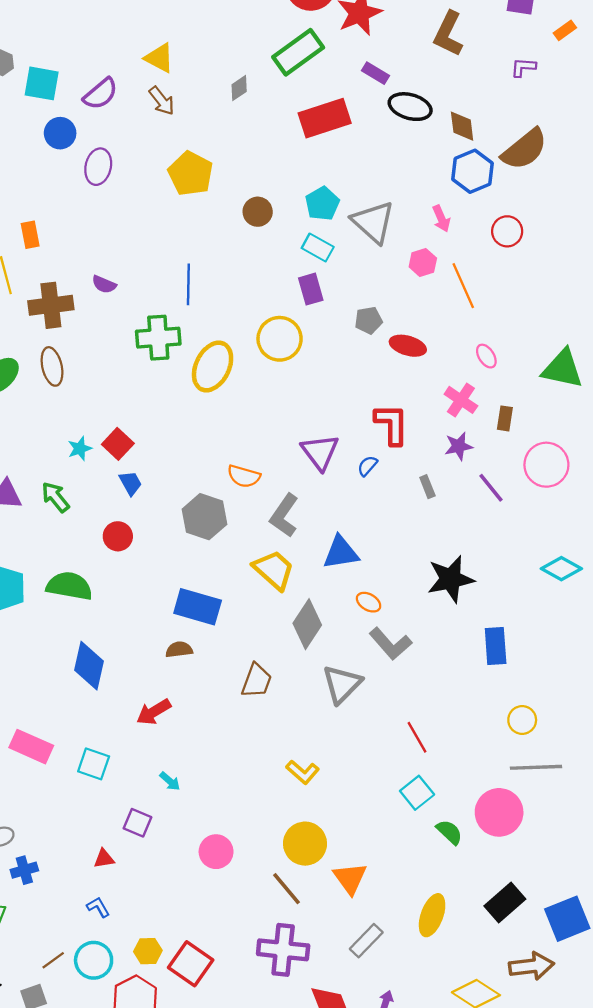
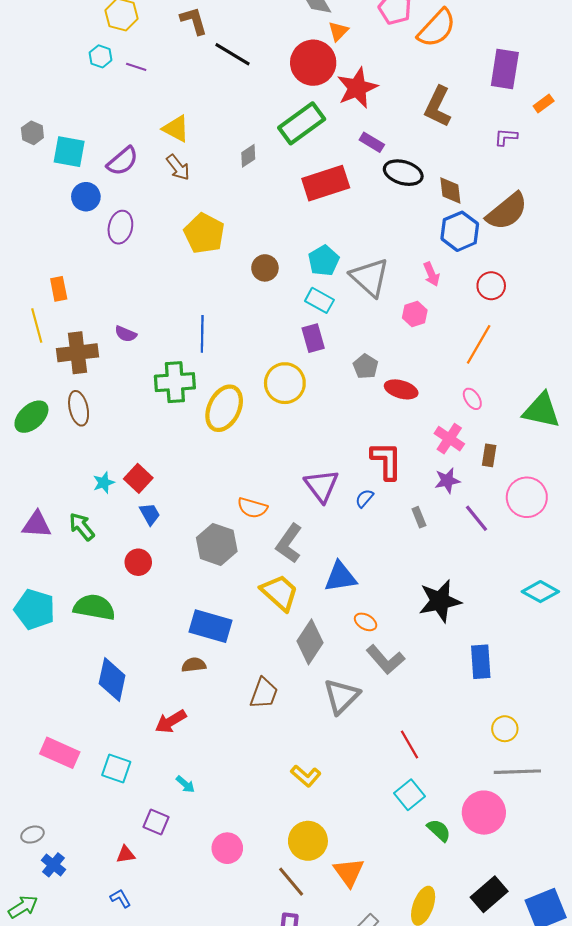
orange line: (463, 286) -> (479, 344), moved, turned 54
gray pentagon: (369, 320) -> (366, 366), turned -30
blue cross: (24, 870) -> (53, 865), turned -35

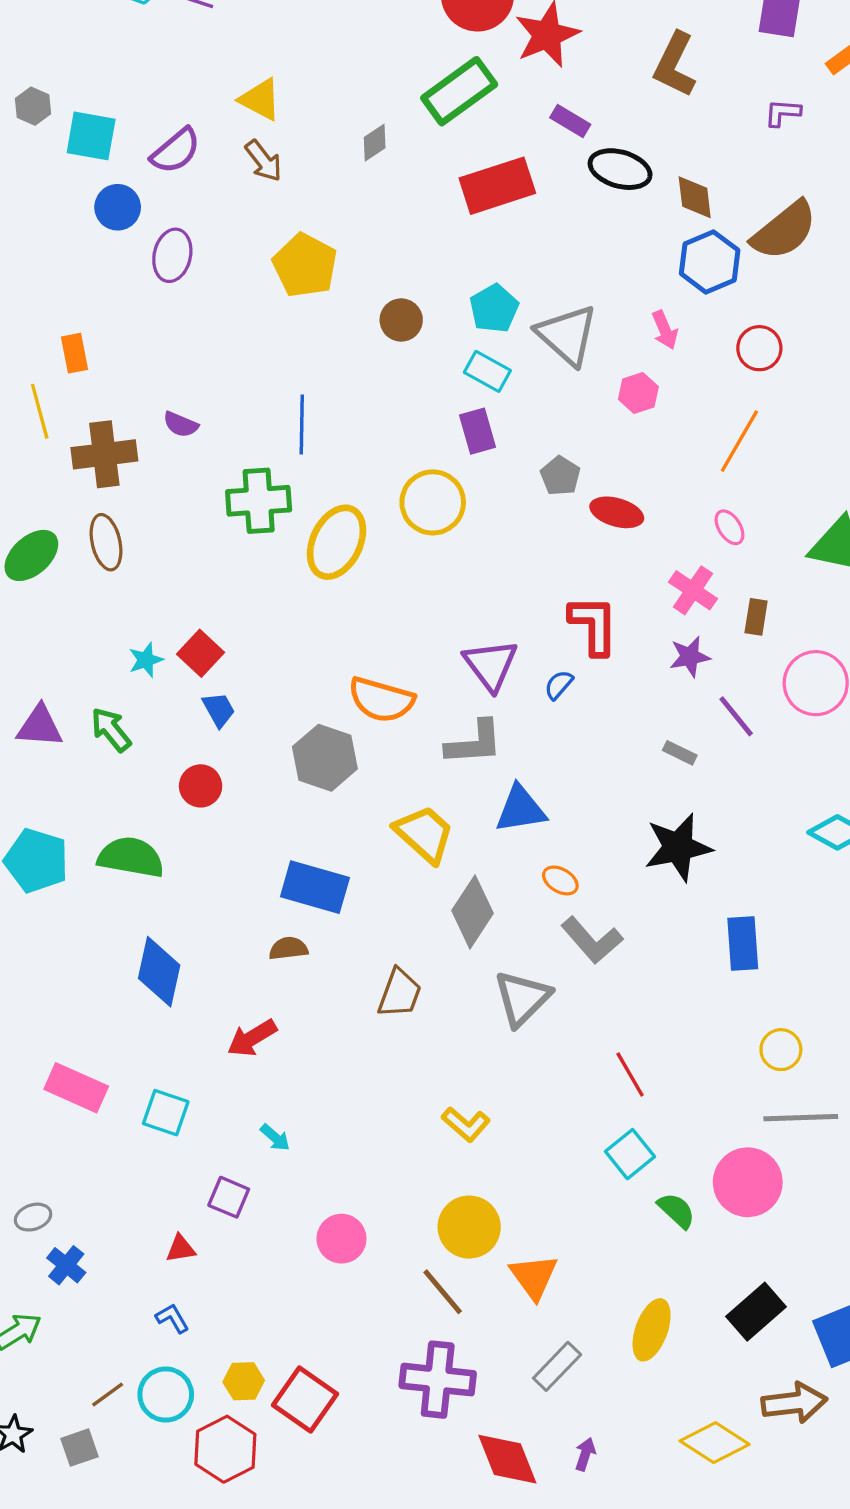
orange semicircle: (252, 508) -> (381, 700), size x1.4
gray rectangle: (419, 517) -> (680, 753), moved, turned -42
gray L-shape: (289, 543) -> (474, 743), moved, turned -129

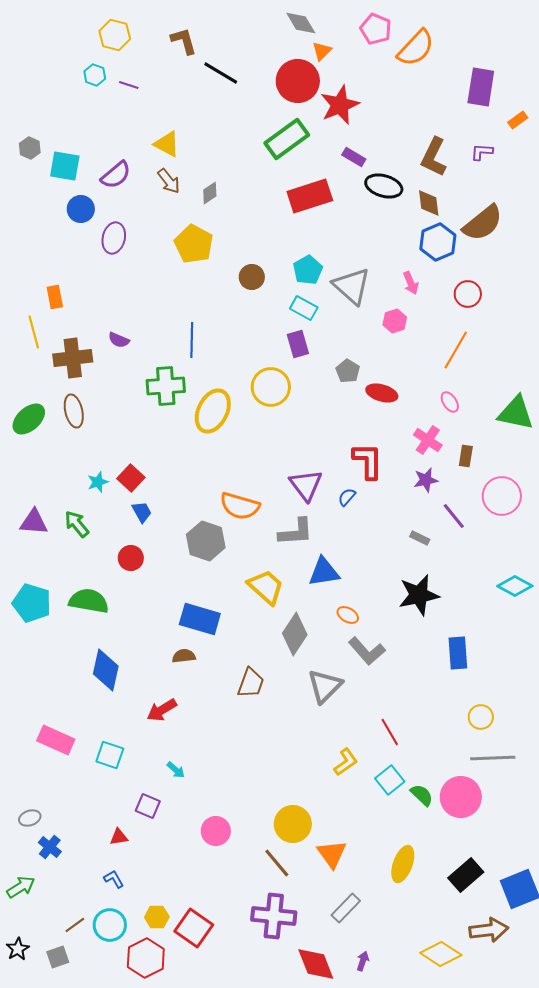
brown L-shape: (675, 65) -> (434, 157), moved
gray diamond: (375, 143) -> (210, 193), moved
yellow L-shape: (466, 1124) -> (346, 762), moved, turned -76
green semicircle: (676, 1210) -> (422, 795), moved
yellow ellipse: (652, 1330) -> (403, 864), moved

